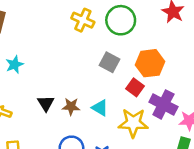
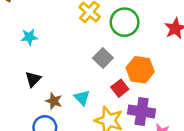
cyan star: (15, 65) -> (29, 37), moved
purple cross: (163, 104) -> (142, 111), turned -35
brown star: (71, 106) -> (54, 101), moved

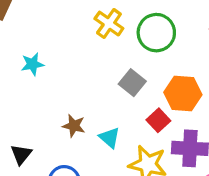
black triangle: (33, 79) -> (21, 154), moved
brown star: (54, 101) -> (74, 126), moved

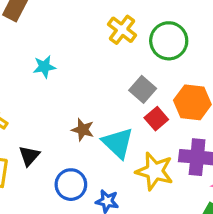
red square: (158, 120) -> (156, 119), moved
cyan triangle: (110, 138) -> (118, 143), size x1.5

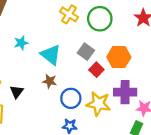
cyan triangle: (118, 143) -> (51, 55), moved
black triangle: (29, 156) -> (17, 92), moved
blue circle: (71, 185) -> (71, 98), moved

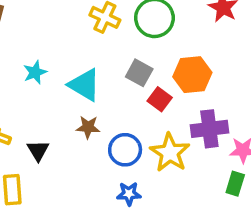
yellow star: (98, 104) -> (170, 153), turned 30

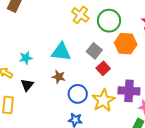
cyan star: (35, 72) -> (26, 58), moved
orange hexagon: (192, 75) -> (126, 44), moved
cyan triangle: (84, 85) -> (61, 52), turned -35

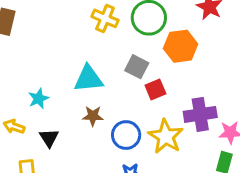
red square: (103, 68) -> (155, 90), turned 32

